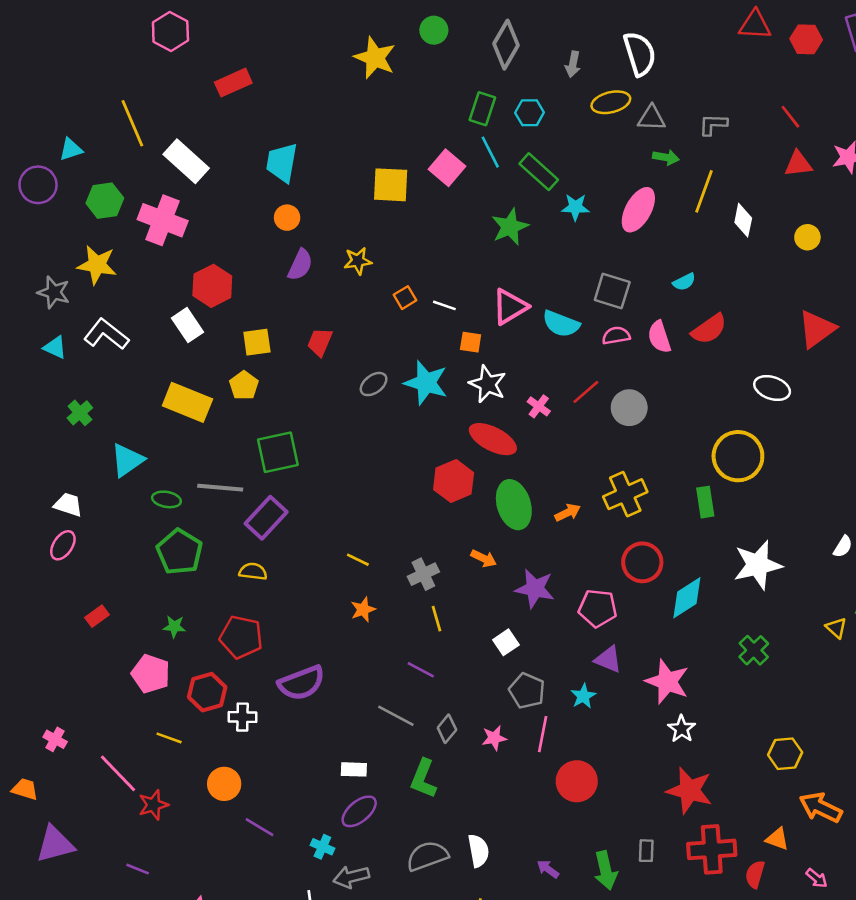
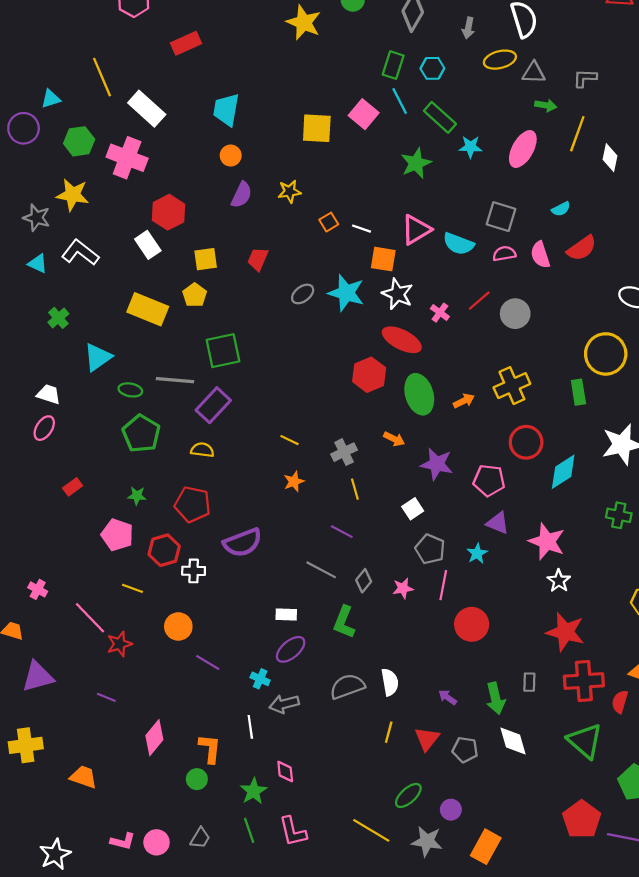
orange square: (471, 342) -> (383, 259), size x1.4
green cross: (754, 650) -> (619, 515), turned -35

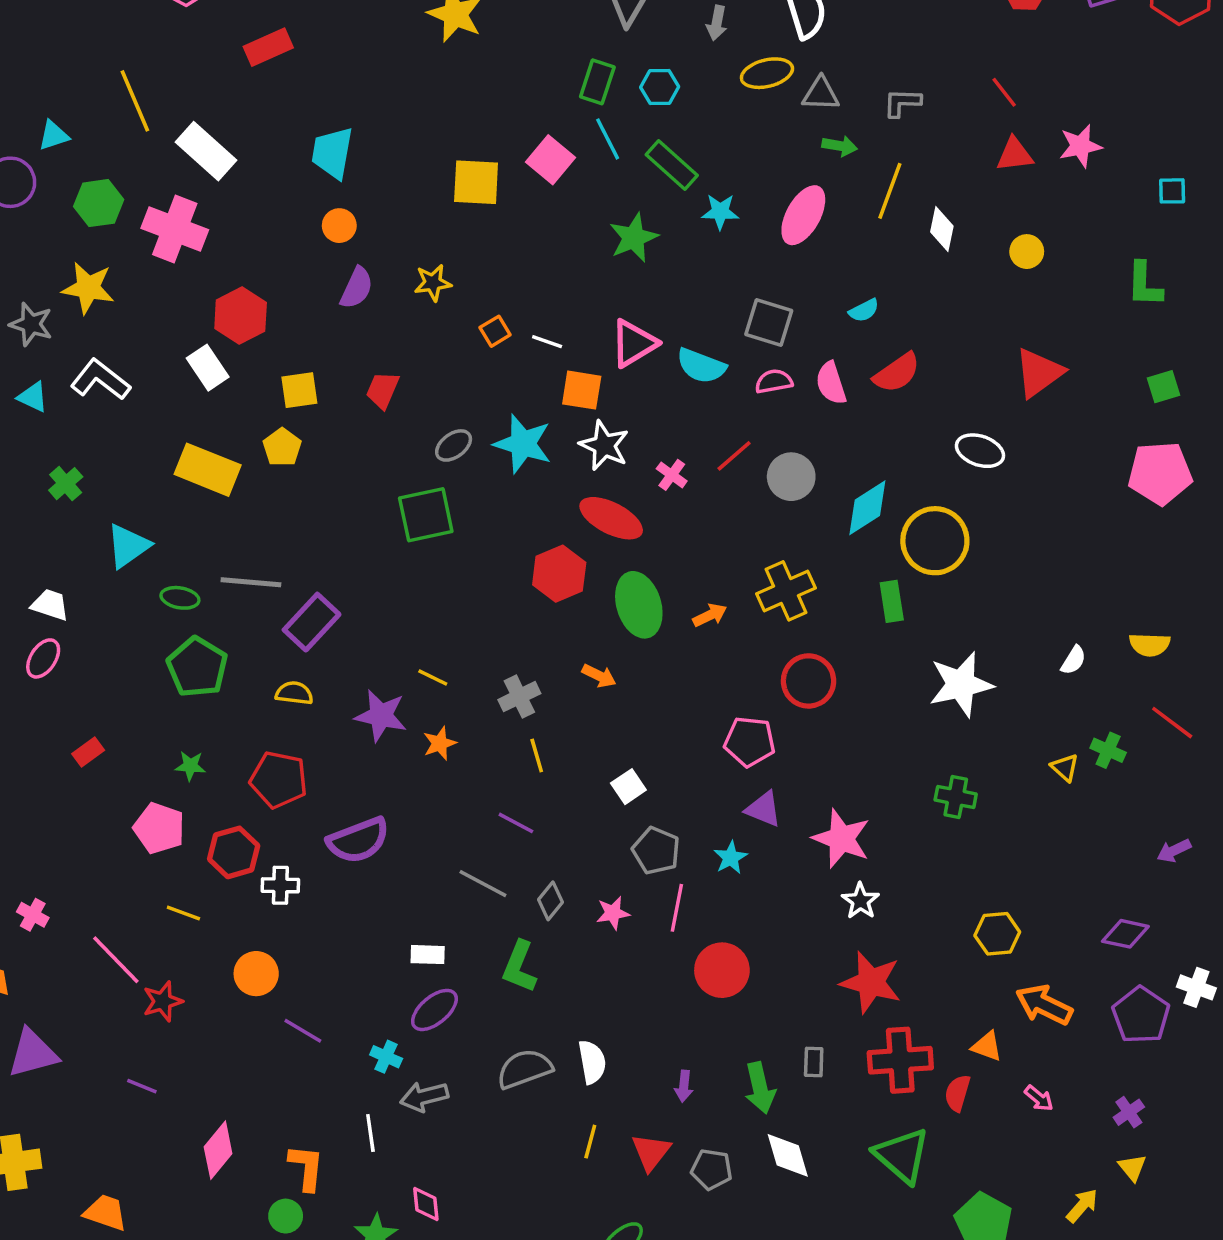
green square: (223, 351) -> (426, 515), moved
purple star: (437, 464) -> (381, 716), moved
cyan diamond: (563, 472) -> (867, 508), moved
purple arrow: (448, 697) -> (684, 1086), turned -120

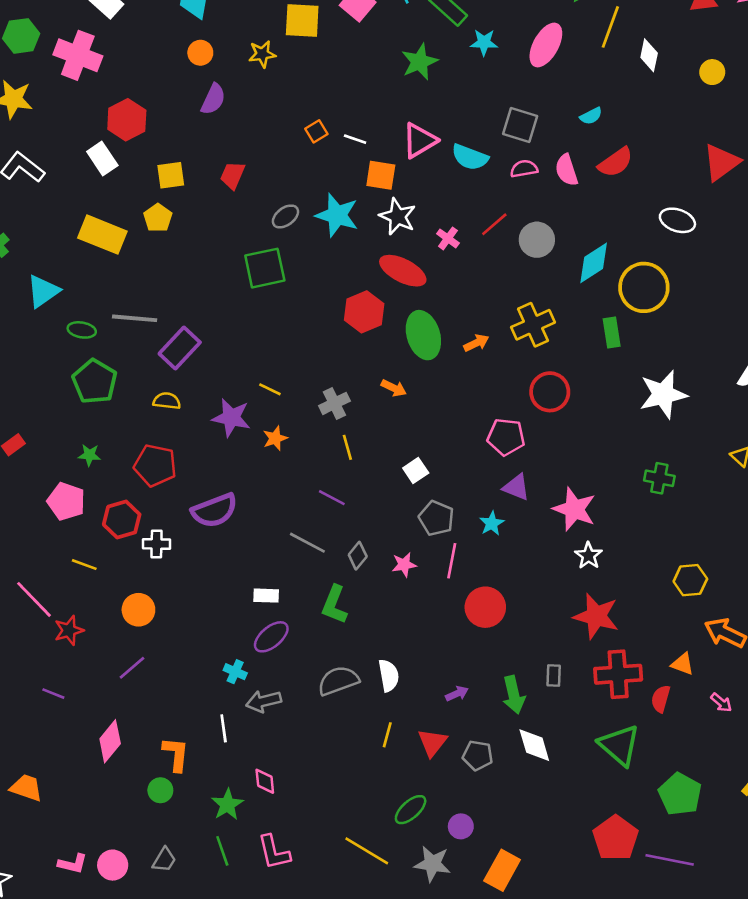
yellow star: (433, 283) -> (262, 54), moved
purple line: (303, 1031) -> (132, 668), moved, turned -72
purple arrow: (684, 1086) -> (457, 694), turned -120

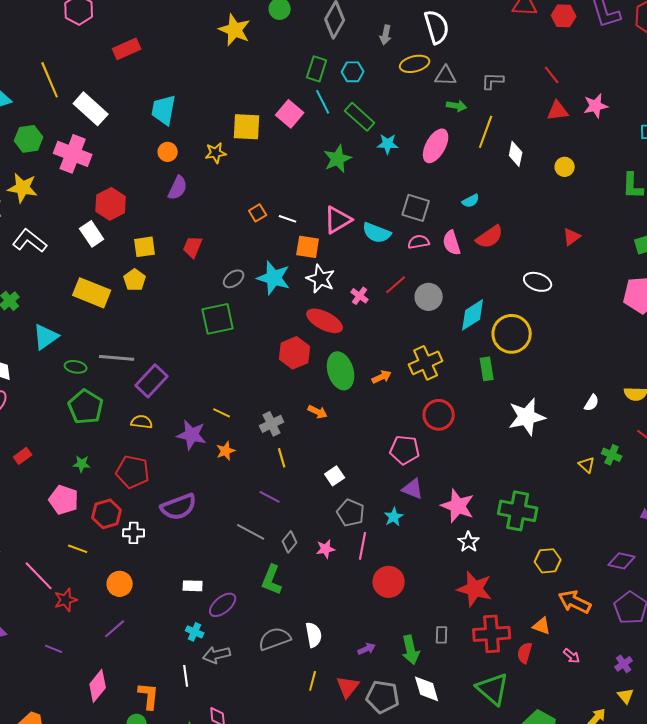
red triangle: (721, 162) -> (572, 237), size x0.6
green cross: (659, 478) -> (518, 511), moved, size x1.6
white rectangle: (266, 596) -> (193, 586), moved
gray pentagon: (478, 755) -> (383, 697), size x1.4

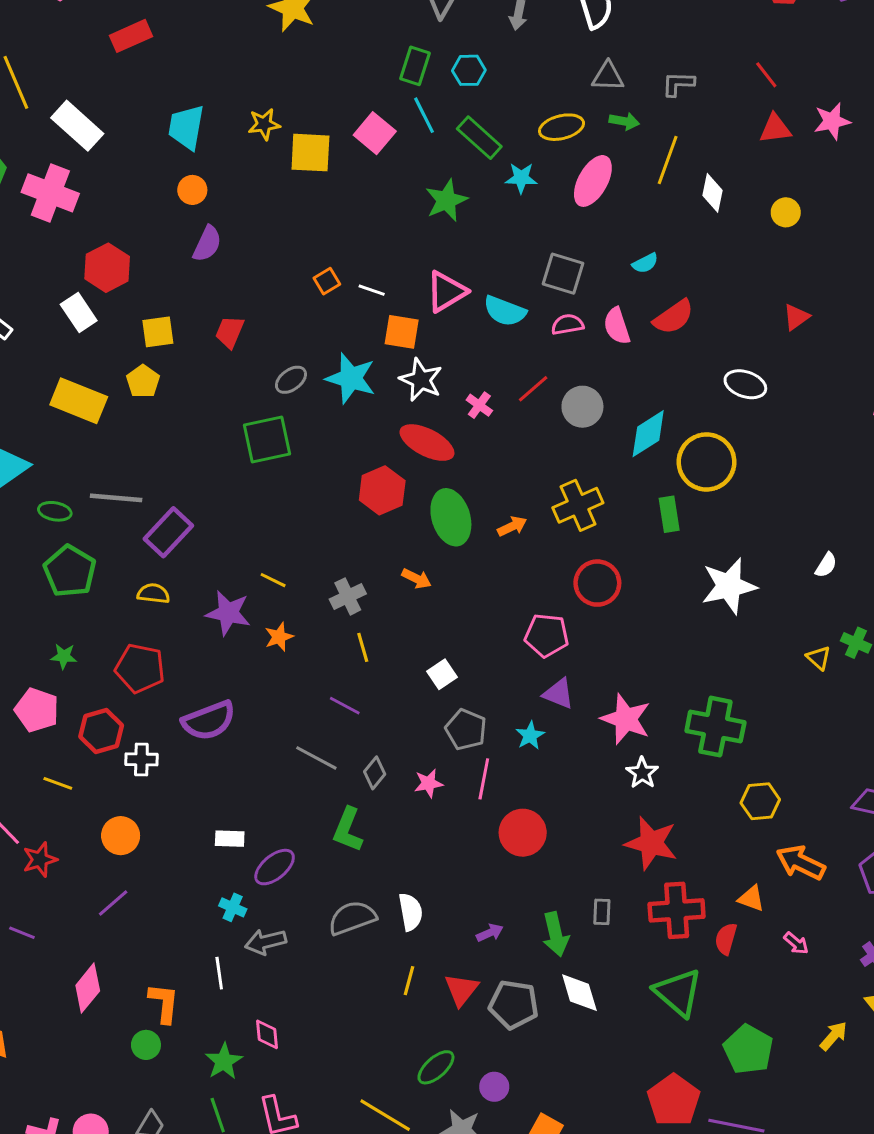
yellow ellipse: (415, 64) -> (562, 127), moved
yellow star: (216, 153) -> (264, 124), moved

